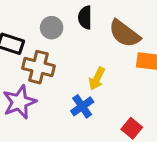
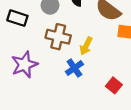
brown cross: (38, 67) -> (58, 37), moved

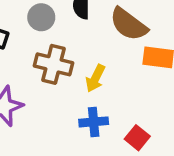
blue cross: (74, 68) -> (94, 122), moved, turned 30

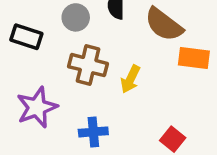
blue cross: (94, 122) -> (93, 132), moved

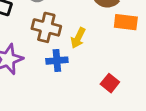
blue cross: (93, 132) -> (57, 61), moved

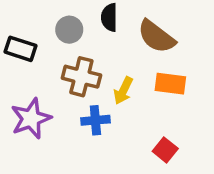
orange rectangle: (126, 22) -> (170, 84), moved

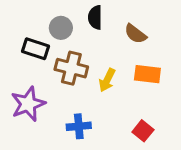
brown semicircle: (156, 37) -> (135, 34), size x0.7
black rectangle: (20, 49) -> (36, 49), moved
blue cross: (95, 120) -> (79, 126), moved

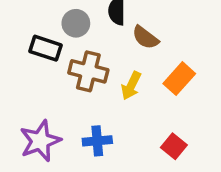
brown semicircle: (135, 34) -> (145, 38), moved
orange rectangle: (147, 74) -> (179, 79), turned -55
purple star: (28, 104) -> (40, 141), moved

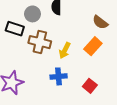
brown semicircle: (145, 38) -> (100, 22), moved
blue cross: (97, 141) -> (59, 76), moved

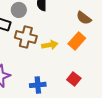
yellow arrow: (65, 50) -> (50, 45), turned -126
blue cross: (59, 76) -> (38, 85), moved

